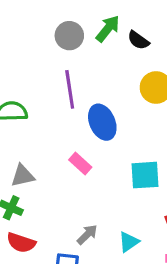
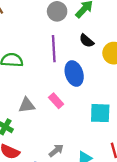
black semicircle: (138, 40) -> (87, 41), moved
gray triangle: (23, 176) -> (27, 105), moved

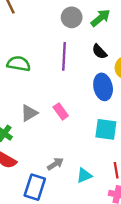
blue ellipse: (74, 74) -> (103, 87), moved
gray triangle: (27, 105) -> (29, 113), turned -30

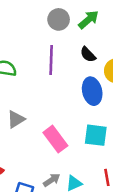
pink rectangle: (61, 111) -> (55, 139), moved, size x1.5
gray arrow: (55, 164) -> (52, 180), moved

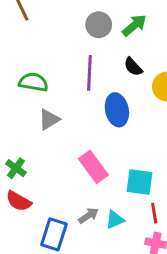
blue ellipse: (92, 91) -> (117, 110), moved
gray triangle: (16, 119) -> (49, 119), moved
cyan square: (96, 135) -> (139, 182), moved

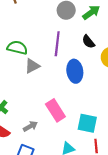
gray triangle: (49, 119) -> (32, 66), moved
gray arrow: (89, 216) -> (30, 126), moved

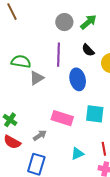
pink rectangle: (55, 110) -> (62, 118), turned -35
cyan square: (87, 123) -> (95, 114), moved

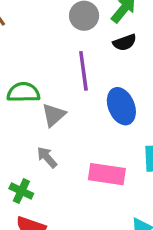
black semicircle: (88, 50) -> (125, 43), moved, turned -56
gray arrow: (40, 135) -> (47, 157), moved, turned -88

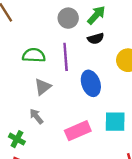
green semicircle: (23, 92) -> (34, 55), moved
pink rectangle: (107, 174) -> (78, 131), turned -35

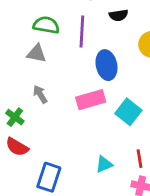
gray triangle: (43, 87) -> (36, 54), moved, turned 42
cyan square: (115, 122) -> (128, 112), turned 30
pink rectangle: (78, 131) -> (91, 100), moved

